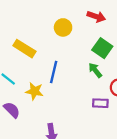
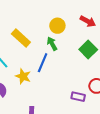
green arrow: (95, 70) -> (52, 44), moved

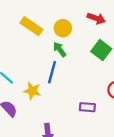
yellow rectangle: (21, 38) -> (31, 26), moved
purple rectangle: (78, 97) -> (87, 107), moved

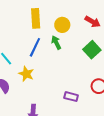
yellow rectangle: (31, 26) -> (36, 18), turned 42
blue line: (52, 72) -> (35, 47), moved

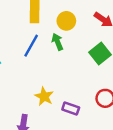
yellow star: (26, 74) -> (44, 96), moved

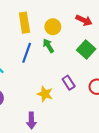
purple rectangle: (71, 108) -> (69, 83), moved, turned 48

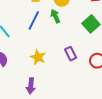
yellow star: (45, 94) -> (38, 57), moved

